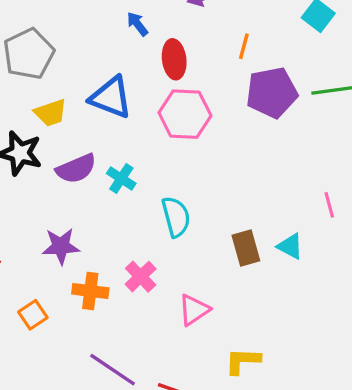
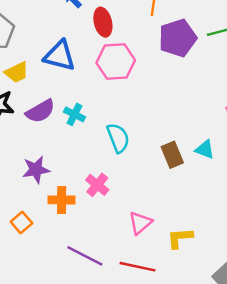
pink triangle: (194, 310) -> (140, 223), moved

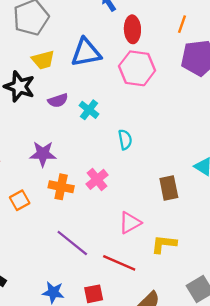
blue triangle: (60, 56) -> (86, 52), turned -36
purple semicircle: (40, 111) -> (58, 100), size x0.7
cyan semicircle: (118, 138) -> (125, 140), size x0.7
brown rectangle: (172, 155) -> (169, 188), moved

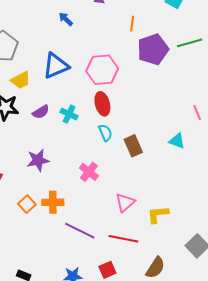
red ellipse: (132, 29) -> (102, 104), moved
orange cross: (61, 187) -> (53, 202), moved
brown rectangle: (169, 188) -> (133, 146), moved

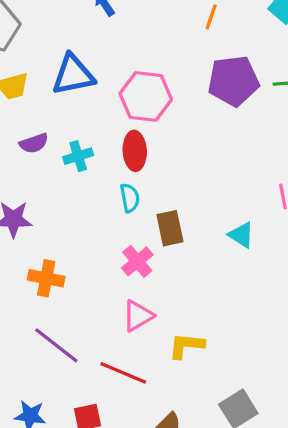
orange line: (132, 24) -> (211, 17), moved
cyan cross: (69, 114) -> (78, 156), turned 36
pink cross: (89, 172) -> (137, 261), moved
orange cross: (53, 202) -> (46, 278), moved

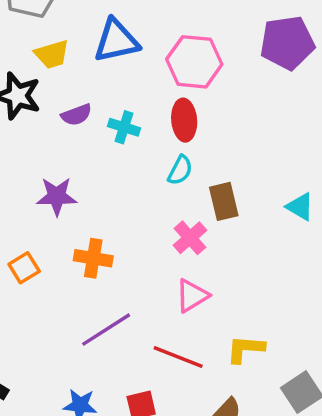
cyan cross: (78, 156) -> (124, 127), turned 36
cyan semicircle: (130, 198) -> (180, 170), turned 40
purple line: (56, 345) -> (106, 330), turned -69
yellow L-shape: (186, 346) -> (245, 349), moved

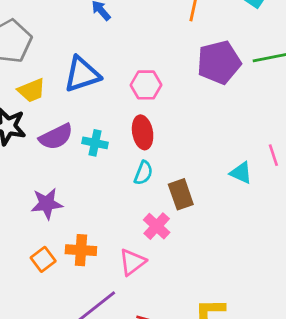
pink hexagon: (194, 62) -> (146, 85), size x0.7
purple semicircle: (76, 115) -> (56, 137), size x1.4
cyan triangle: (300, 207) -> (241, 173), moved
orange square: (24, 268) -> (43, 259), moved
pink triangle: (192, 296) -> (132, 262), moved

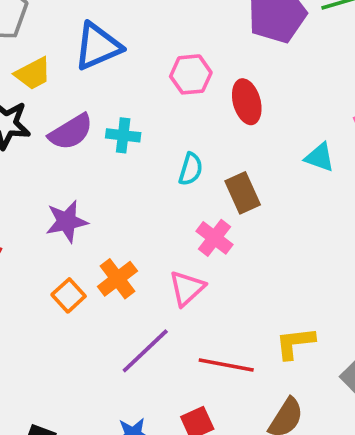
pink hexagon: (146, 85) -> (191, 74), moved
red ellipse: (143, 132) -> (247, 102), moved
orange cross: (81, 250) -> (117, 279), turned -36

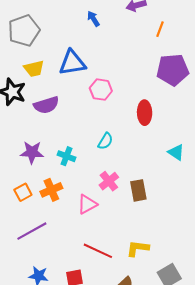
pink hexagon: (191, 74) -> (101, 90), moved
cyan cross: (123, 135) -> (67, 156), moved
brown rectangle: (243, 193) -> (138, 190), moved
purple line: (145, 351) -> (32, 231), moved

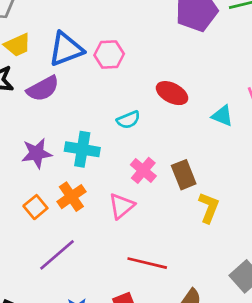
blue triangle: (72, 63) -> (66, 49), moved
red ellipse: (145, 113) -> (172, 93), moved, turned -50
cyan semicircle: (105, 141) -> (128, 120), turned 48
cyan cross: (67, 156) -> (82, 149), size x1.4
yellow L-shape: (138, 248) -> (209, 208), moved, turned 115

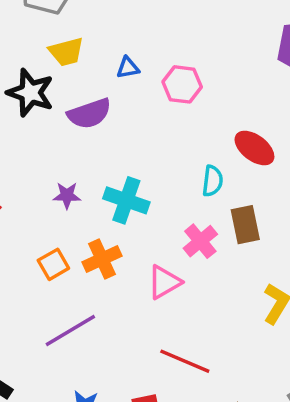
blue triangle: (66, 49) -> (128, 68), size x0.5
cyan semicircle: (128, 120) -> (213, 181), moved, turned -70
purple star: (37, 153) -> (67, 195), size x0.7
brown rectangle: (184, 175) -> (245, 225), moved

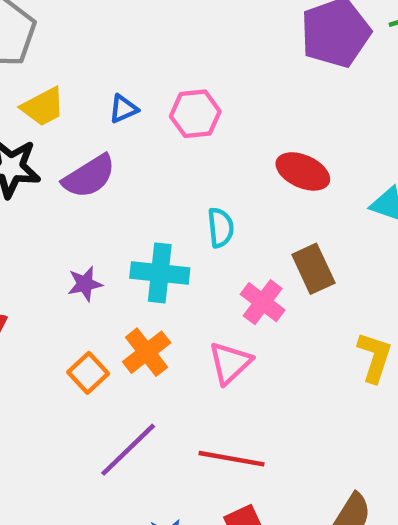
cyan semicircle: (213, 181) -> (221, 228), moved
red line: (185, 361) -> (232, 459), moved

